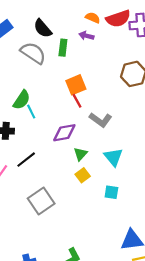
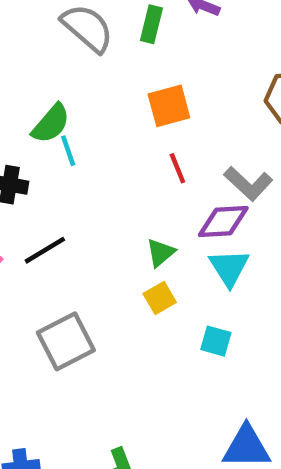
red line: (77, 101) -> (177, 168), moved
gray L-shape: (101, 120) -> (248, 184), moved
purple diamond: (64, 133) -> (223, 221), moved

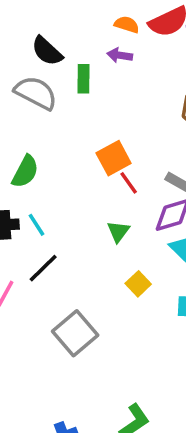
orange square: (169, 106) -> (114, 158), moved
cyan line: (68, 151) -> (37, 225), moved
green triangle: (161, 253) -> (118, 232), moved

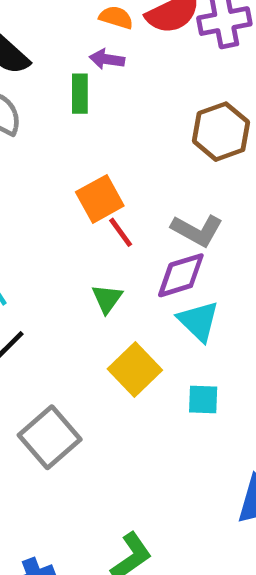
green rectangle: (84, 79) -> (80, 94), moved
yellow square: (138, 284) -> (135, 369), size x1.5

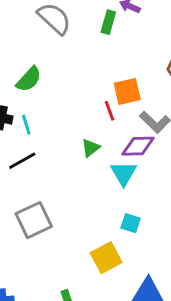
orange square: (100, 199) -> (127, 91), moved
cyan triangle: (198, 321) -> (123, 173), moved
yellow square: (135, 369) -> (106, 258), moved

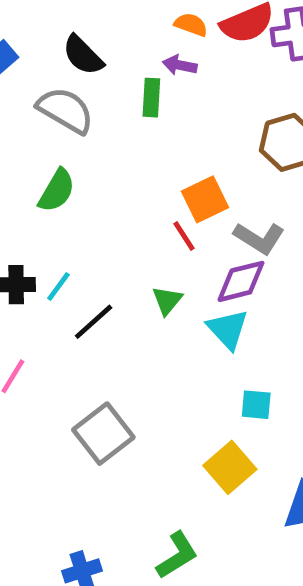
green semicircle: (29, 79) -> (57, 191), moved
cyan line: (26, 125) -> (58, 287), turned 66
black line: (22, 161) -> (94, 322), moved

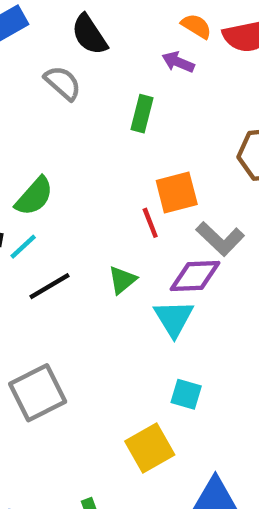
green rectangle: (151, 98) -> (142, 114), moved
gray semicircle: (65, 110) -> (63, 83), size x0.7
green semicircle: (57, 191) -> (34, 196), moved

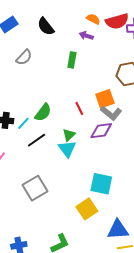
gray semicircle: (63, 83) -> (24, 57), moved, turned 96
orange square: (177, 193) -> (105, 99), moved
green semicircle: (34, 196) -> (43, 112), moved
cyan triangle: (174, 318) -> (67, 149), moved
cyan square: (186, 394) -> (101, 184), size x1.6

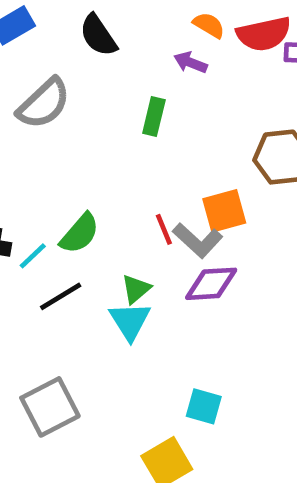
gray semicircle: (24, 57) -> (44, 103), size x1.4
gray L-shape: (111, 113) -> (198, 240), moved
cyan square: (101, 184) -> (204, 406), size x0.7

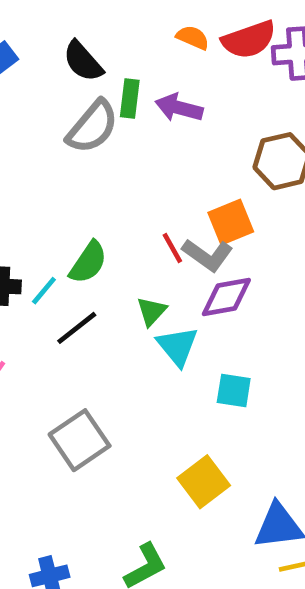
purple arrow: (191, 63) -> (179, 108), moved, size x1.4
gray semicircle: (44, 103) -> (92, 127), moved
green rectangle: (154, 116) -> (130, 99), moved
cyan triangle: (130, 321) -> (177, 346), moved
cyan square: (204, 406) -> (234, 390), moved

